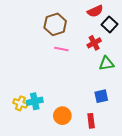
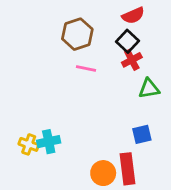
black square: (109, 24) -> (128, 41), moved
orange circle: (62, 116) -> (103, 173), moved
red rectangle: (91, 121) -> (128, 169), size x1.5

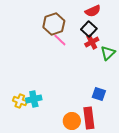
pink line: (86, 68) -> (60, 40), moved, turned 32
green triangle: (149, 89) -> (108, 53), moved, turned -35
blue square: (142, 134) -> (99, 94), turned 32

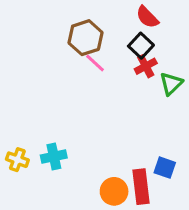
red semicircle: (93, 11) -> (147, 17), turned 70
blue square: (99, 94) -> (165, 168), moved
yellow cross: (20, 101) -> (17, 160), moved

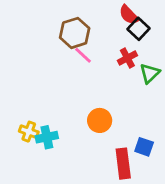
black square: (141, 46) -> (139, 29), moved
yellow cross: (17, 160) -> (29, 132), moved
orange circle: (114, 191) -> (100, 120), moved

